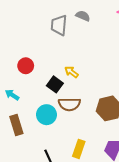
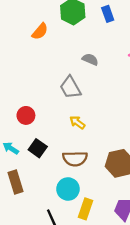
gray trapezoid: (59, 25) -> (70, 87), moved, turned -35
black square: (55, 84) -> (38, 148), moved
cyan circle: (46, 115) -> (68, 189), moved

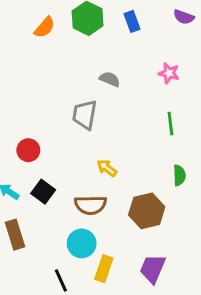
orange semicircle: (40, 31) -> (45, 27), moved
gray trapezoid: (70, 87) -> (85, 115), turned 40
yellow arrow: (77, 122) -> (107, 168), moved

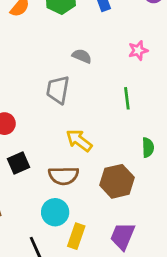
pink star: (169, 73) -> (138, 50), turned -30
green line: (170, 124) -> (127, 98), moved
yellow arrow: (107, 168) -> (79, 140), size x1.4
black square: (43, 192) -> (19, 163), turned 30

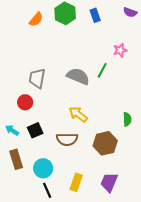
gray semicircle: (82, 56) -> (78, 76), moved, size x1.6
gray trapezoid: (58, 90) -> (37, 78), moved
green line: (127, 98) -> (102, 70), moved, turned 35
cyan circle: (55, 212) -> (43, 168), moved

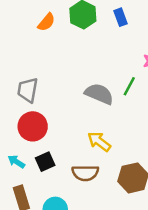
gray trapezoid: (37, 78) -> (28, 90), moved
red circle: (25, 102) -> (33, 126), size x1.5

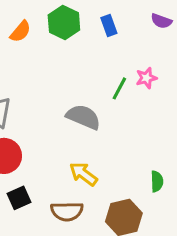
green line: (129, 86) -> (119, 88), moved

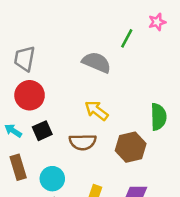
pink star: (146, 78) -> (157, 22), moved
green semicircle: (157, 181) -> (158, 117), size x1.5

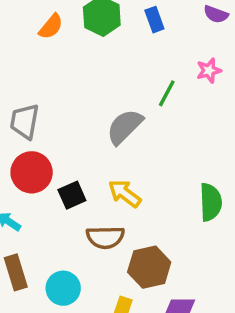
gray semicircle: (97, 62) -> (125, 127), turned -68
black square: (42, 131) -> (72, 195), moved
brown hexagon: (131, 147) -> (149, 267), moved

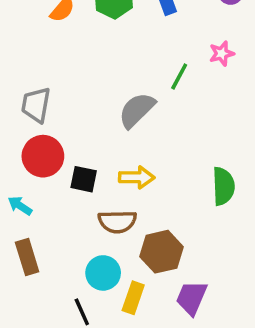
yellow arrow: (125, 193) -> (137, 177), turned 144
black square: (72, 195) -> (84, 179), turned 36
cyan circle: (63, 288) -> (103, 273), moved

